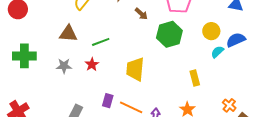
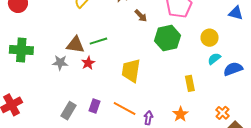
brown triangle: (68, 34) -> (75, 45), moved
blue semicircle: (236, 40) -> (233, 69), moved
purple rectangle: (108, 101) -> (95, 106), moved

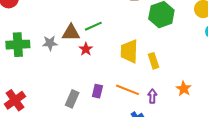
gray star: (60, 63) -> (50, 43), moved
yellow rectangle: (190, 83) -> (153, 61), moved

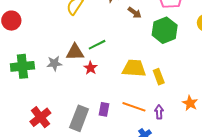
yellow trapezoid: (129, 51) -> (134, 68), turned 95
gray rectangle: (72, 99) -> (79, 118), size x1.4
red cross: (15, 100) -> (40, 117), moved

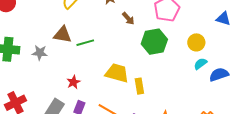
brown triangle: (75, 52) -> (63, 35), moved
red star: (91, 68) -> (73, 82), moved

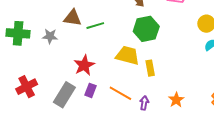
green hexagon: (154, 42) -> (146, 29), moved
red star: (73, 82) -> (84, 65), size x1.5

